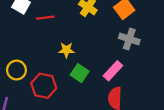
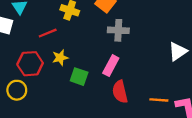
red line: (45, 18) -> (48, 33), moved
red hexagon: (44, 86) -> (30, 64), moved

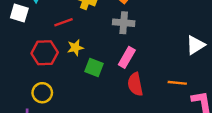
gray cross: (118, 30) -> (124, 23), moved
yellow circle: (17, 90) -> (42, 93), moved
orange line: (159, 100) -> (177, 83), moved

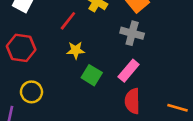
red line: (63, 22) -> (68, 21), turned -42
red hexagon: (45, 53) -> (21, 48), moved

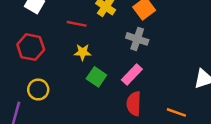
red line: (68, 21) -> (77, 24), turned 60

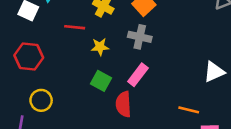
yellow star: (83, 52) -> (100, 47), moved
red semicircle: (134, 104) -> (123, 104), moved

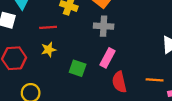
yellow star: (100, 47) -> (49, 50), moved
red semicircle: (123, 104) -> (119, 82), moved

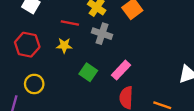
gray cross: (104, 26) -> (102, 34), moved

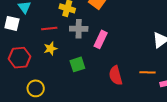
pink rectangle: (121, 70) -> (101, 39), moved
green square: (88, 72) -> (77, 64), turned -35

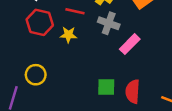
red hexagon: (20, 58) -> (40, 22), moved
green square: (77, 64) -> (106, 87), moved

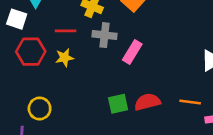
red semicircle: (133, 91) -> (147, 102), turned 85

